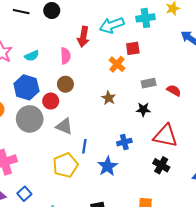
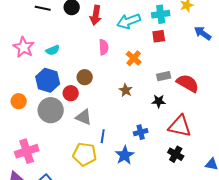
red arrow: (83, 37) -> (96, 15), moved
red square: (133, 48) -> (159, 36), moved
pink semicircle: (65, 56) -> (104, 47), moved
red semicircle: (174, 91) -> (188, 83), size x1.6
yellow pentagon: (65, 165) -> (85, 154), turned 30

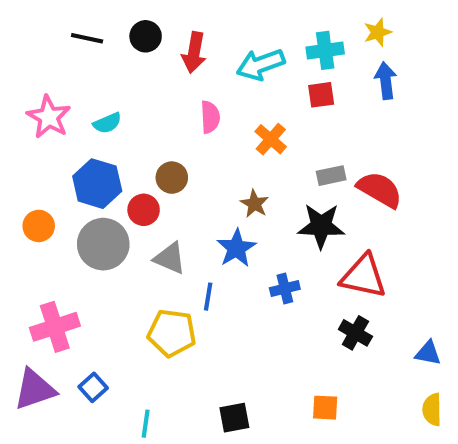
blue arrow: (203, 33) -> (386, 81), moved, turned 48
black star: (159, 101) -> (321, 226), size x1.6
blue star: (125, 155) -> (236, 248), moved

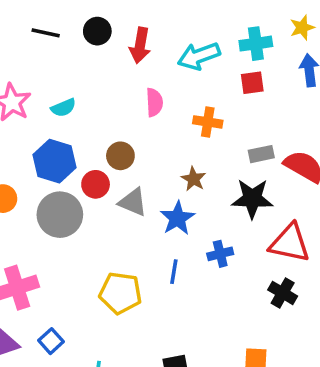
orange cross: (271, 139) -> (208, 122), turned -32
gray triangle: (170, 258) -> (133, 202), moved
blue line: (208, 297) -> (174, 272), moved

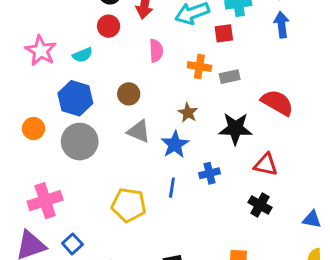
red square: (252, 83) -> (224, 33), moved
gray rectangle: (261, 154) -> (230, 77), moved
red circle: (96, 184) -> (109, 26), moved
red triangle: (290, 243) -> (266, 165), size x0.7

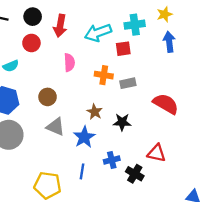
black star: (235, 129) -> (122, 122), moved, size x0.7
black cross: (260, 205) -> (135, 174), moved

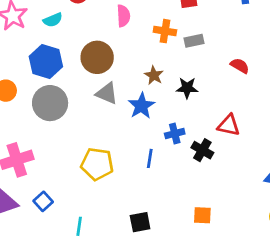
brown circle: (48, 97) -> (97, 57), size x1.5
red semicircle: (166, 104) -> (240, 66), size x0.6
blue line: (82, 171) -> (150, 158), moved

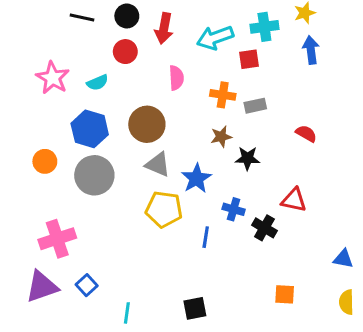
brown star: (154, 75) -> (221, 137), moved, turned 30
blue cross: (175, 134) -> (234, 209), turned 30
yellow pentagon: (97, 164) -> (164, 209), moved
orange square: (202, 215) -> (285, 294), moved

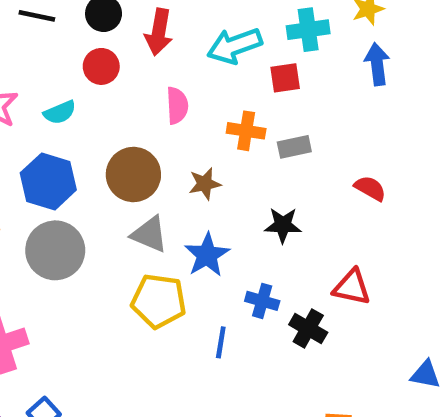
brown star: (221, 137) -> (205, 184), moved

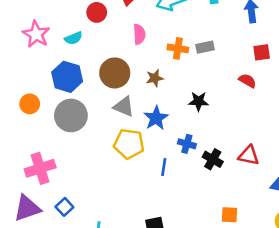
red square: (285, 78) -> (262, 52), moved
gray rectangle: (294, 147) -> (205, 47), moved
red triangle: (352, 287) -> (249, 155), moved

